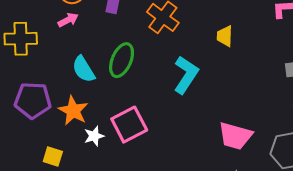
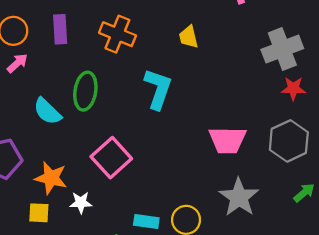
orange star: (73, 111) -> (51, 178), moved
white star: (94, 136) -> (81, 203), moved, turned 30

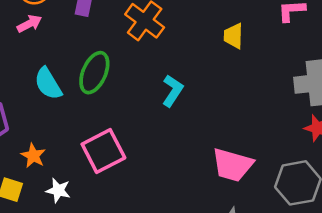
yellow trapezoid: (189, 37) -> (233, 36), moved
cyan L-shape: (158, 89) -> (173, 91), size x0.7
orange star: (51, 178) -> (33, 156), size x0.7

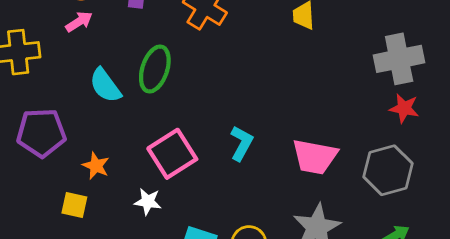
cyan L-shape: (173, 91) -> (242, 143), moved
white star: (58, 190) -> (148, 202), moved

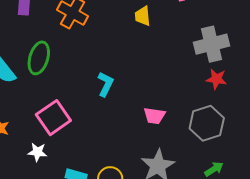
cyan L-shape: (242, 143) -> (106, 84), moved
pink trapezoid: (315, 157) -> (154, 116), size x0.7

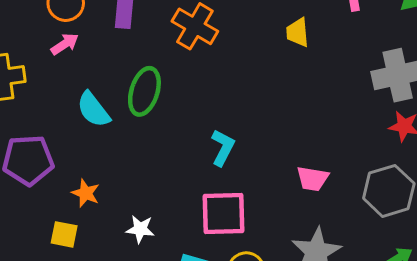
cyan L-shape: (106, 84) -> (223, 148), moved
pink square: (53, 118) -> (224, 213), moved, turned 32

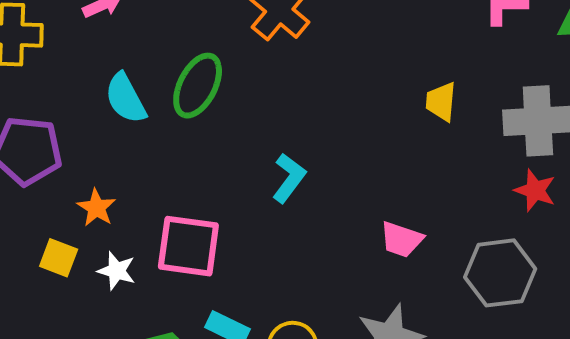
yellow trapezoid: (298, 32) -> (441, 102), moved
pink square: (224, 213) -> (188, 246), moved
white star: (140, 229) -> (117, 271), moved

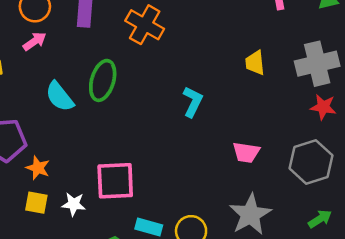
cyan L-shape: (289, 178) -> (193, 102), moved
orange star: (96, 208) -> (38, 168), moved

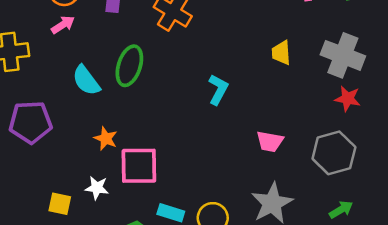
gray cross: (317, 64) -> (343, 55), turned 33
orange star: (38, 168) -> (106, 138), moved
yellow square: (36, 203) -> (60, 204), moved

